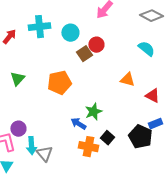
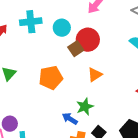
red circle: (96, 45) -> (88, 40), size x1.5
orange triangle: (127, 80) -> (95, 75), moved, turned -49

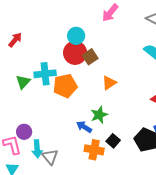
cyan cross: (31, 22) -> (45, 74), moved
red circle: (88, 40) -> (75, 53), moved

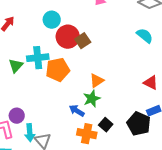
cyan circle: (76, 36) -> (52, 20), moved
orange triangle: (109, 83) -> (97, 81), moved

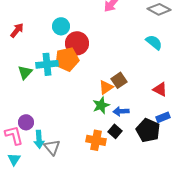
brown square: (83, 41) -> (119, 80), moved
orange pentagon: (58, 70) -> (67, 59), moved
blue arrow: (77, 111) -> (121, 111), moved, turned -35

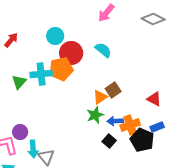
cyan semicircle: (154, 42) -> (103, 50), moved
orange cross: (96, 140) -> (130, 125), moved, turned -30

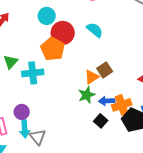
orange pentagon: (61, 69) -> (53, 49), turned -30
cyan cross: (41, 74) -> (33, 73), moved
purple circle: (20, 132) -> (22, 112), moved

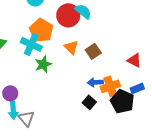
red circle: (63, 33) -> (68, 15), moved
cyan cross: (33, 73) -> (31, 44), moved, turned 30
orange triangle: (92, 77) -> (71, 47), moved, turned -42
green star: (87, 95) -> (43, 64), moved

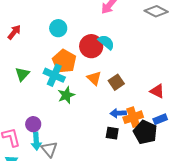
black square: (89, 102) -> (112, 133), turned -32

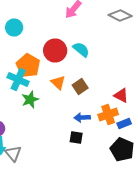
cyan circle: (58, 28) -> (14, 28), moved
cyan semicircle: (106, 42) -> (81, 50), moved
orange cross: (133, 117) -> (108, 114), moved
black pentagon: (145, 132) -> (122, 150), moved

